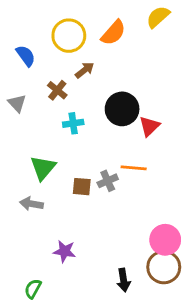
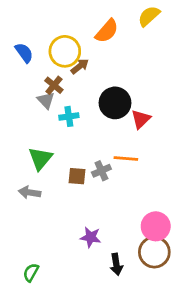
yellow circle: (69, 36) -> (65, 51), moved
gray triangle: (17, 103) -> (46, 100), moved
purple star: (65, 251) -> (91, 237), moved

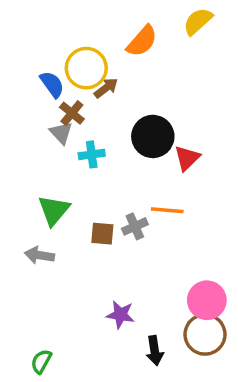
blue semicircle: (24, 53) -> (52, 84), moved

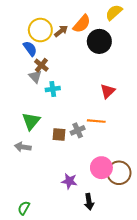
yellow circle: (86, 68) -> (40, 30), moved
brown arrow: (106, 88) -> (61, 31), moved
black circle: (153, 136) -> (99, 41), moved
pink circle: (207, 300) -> (101, 168), moved
brown circle: (205, 334) -> (119, 173), moved

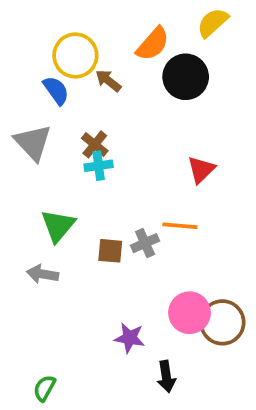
brown arrow: (61, 31) -> (108, 81), moved, turned -104
brown cross: (41, 65) -> (95, 144), moved
gray triangle: (35, 77) -> (33, 143), moved, size x1.5

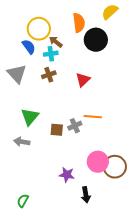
orange semicircle: (153, 44) -> (79, 23), turned -48
brown cross: (95, 144) -> (49, 75), turned 32
cyan cross: (99, 166) -> (51, 54), moved
red triangle: (201, 170) -> (83, 80), moved

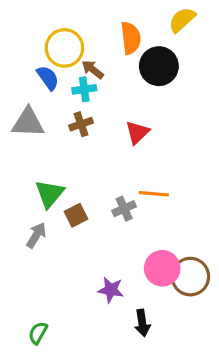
gray triangle: (17, 74) -> (28, 122), turned -45
brown square: (57, 130) -> (76, 215), moved, turned -32
gray arrow: (22, 142) -> (36, 235), turned 112

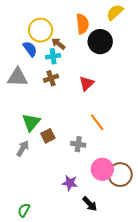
orange line: (154, 194) -> (97, 122), turned 48
gray cross: (124, 209) -> (78, 144), moved, turned 32
black arrow: (142, 323) -> (90, 204), turned -35

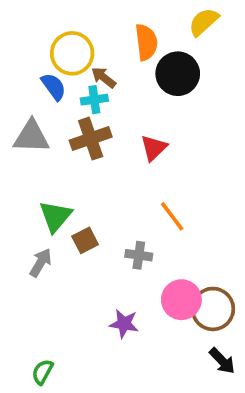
brown cross: (51, 78) -> (91, 139), size x1.5
black arrow: (90, 204) -> (222, 361), moved

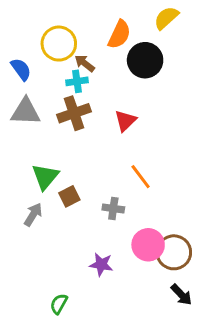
orange semicircle: (146, 42) -> (119, 34), turned 32
blue semicircle: (54, 87) -> (21, 69), moved
green semicircle: (42, 372) -> (59, 304), moved

